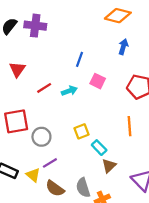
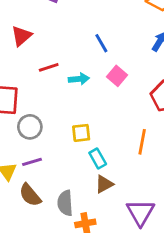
blue line: (79, 59) -> (101, 43), turned -64

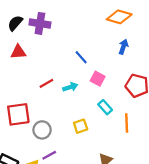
red triangle: (21, 36) -> (18, 52), moved, turned 49
cyan rectangle: (98, 159) -> (105, 107), moved

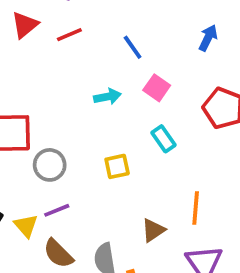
red triangle: (18, 52) -> (25, 25), turned -42
red line: (46, 83) -> (69, 35), moved
orange line: (127, 123) -> (196, 208), moved

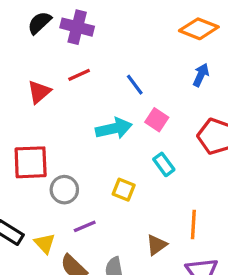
red triangle: (25, 25) -> (39, 92), moved
cyan arrow: (108, 97) -> (114, 128), size x1.5
yellow square: (117, 166) -> (124, 190), turned 35
purple line: (57, 210) -> (85, 226), moved

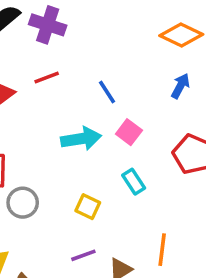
purple line: (85, 226) -> (83, 255), moved

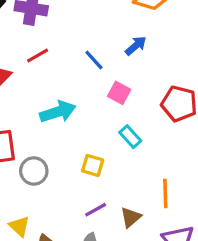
blue arrow: (180, 86) -> (136, 46), moved, turned 30
cyan arrow: (81, 139) -> (58, 112), moved

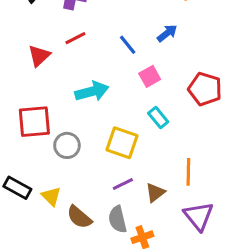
pink square: (119, 93) -> (150, 76), turned 30
yellow square: (93, 165) -> (122, 143), size x1.5

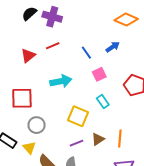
gray circle: (67, 145) -> (37, 125), moved
brown triangle: (155, 193) -> (98, 139), moved

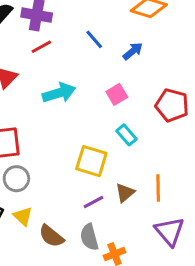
red line: (53, 46) -> (41, 47), moved
blue line: (86, 53) -> (94, 39), moved
cyan arrow: (61, 81) -> (59, 93), moved
gray circle: (37, 125) -> (16, 179), moved

